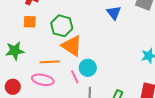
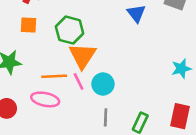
orange triangle: (72, 46) -> (82, 56), turned 30
pink line: (75, 77) -> (79, 81), moved

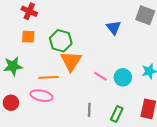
pink line: (79, 81) -> (100, 76), moved, turned -32
cyan circle: (103, 84) -> (123, 77), moved

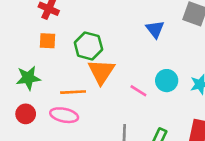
cyan circle: (123, 77) -> (167, 81), moved
red circle: (11, 103) -> (26, 114), moved

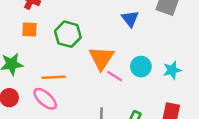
orange triangle: (101, 72) -> (101, 58), moved
pink ellipse: (64, 115) -> (45, 99), turned 30

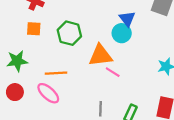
orange triangle: (101, 58) -> (100, 55), turned 50
cyan circle: (141, 67) -> (122, 33), moved

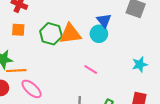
orange triangle: (100, 55) -> (70, 34), moved
orange line: (56, 73) -> (16, 71), moved

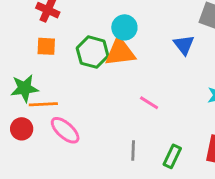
blue triangle: (104, 21) -> (184, 45), moved
cyan circle: (99, 34) -> (124, 27), moved

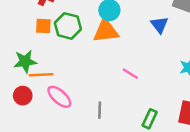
green hexagon: (93, 52) -> (68, 26), moved
gray line: (133, 151) -> (100, 110), moved

